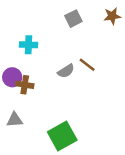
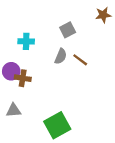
gray square: (73, 19) -> (68, 30), moved
gray semicircle: (66, 71) -> (61, 56), moved, turned -35

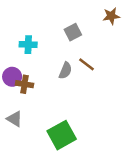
gray semicircle: (61, 56) -> (65, 71), moved
gray triangle: (14, 110) -> (15, 119), turned 35

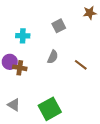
brown line: (86, 64) -> (81, 65), moved
gray triangle: (15, 119) -> (14, 105), moved

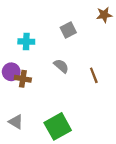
gray semicircle: (53, 57) -> (61, 66), turned -72
brown line: (81, 65) -> (94, 75), turned 32

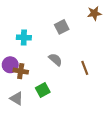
gray triangle: (16, 122) -> (16, 98), moved
green square: (58, 126) -> (43, 90), moved, size x0.6

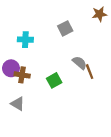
gray semicircle: (55, 60) -> (80, 63), moved
green square: (43, 90) -> (54, 80), moved

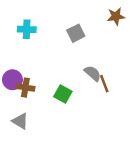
cyan cross: (25, 40) -> (27, 29), moved
green square: (54, 80) -> (63, 94), turned -32

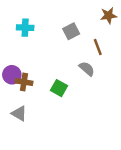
brown line: (104, 84) -> (98, 47), moved

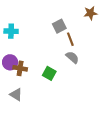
cyan cross: (25, 28) -> (11, 31), moved
brown line: (98, 47) -> (70, 39), moved

